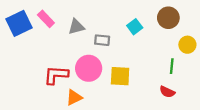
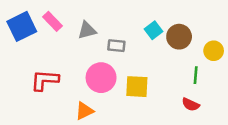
brown circle: (168, 18) -> (179, 37), moved
red L-shape: (56, 75) -> (45, 80), moved

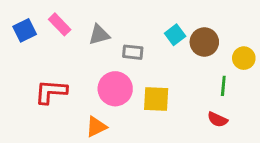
blue square: (22, 26) -> (25, 30), size x0.7

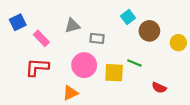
pink rectangle: (60, 24) -> (41, 38), moved
cyan square: (175, 35) -> (128, 17), moved
green line: (223, 86) -> (134, 63), moved, turned -72

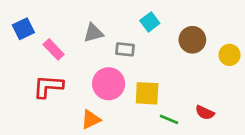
cyan square: (128, 17) -> (150, 22), moved
green line: (134, 63) -> (169, 119), moved

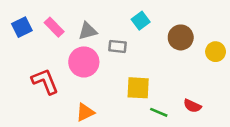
pink rectangle: (54, 49) -> (54, 27), moved
pink circle: (109, 84) -> (84, 62), moved
red L-shape: (48, 86) -> (45, 81), turned 64

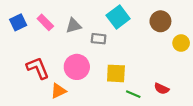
cyan square: (141, 21) -> (118, 17), size x1.5
brown circle: (181, 37) -> (160, 21), moved
pink circle: (84, 62) -> (77, 67), moved
orange triangle: (85, 112) -> (58, 91), moved

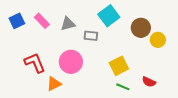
brown circle: (160, 21) -> (141, 28), moved
yellow circle: (181, 43) -> (158, 40), moved
yellow square: (116, 73) -> (119, 66), moved, turned -30

